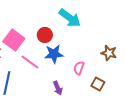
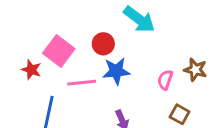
pink line: (30, 62) -> (82, 83), turned -42
pink semicircle: (79, 68) -> (165, 80), moved

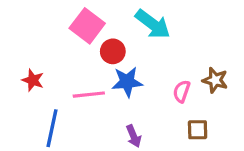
pink square: (59, 51) -> (87, 26), moved
brown square: (180, 114) -> (198, 130), turned -30

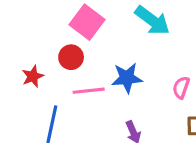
red circle: (113, 51) -> (71, 57), moved
red star: (33, 80) -> (33, 76), turned 30

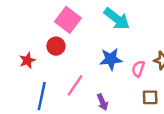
blue star: (127, 78) -> (111, 59), moved
pink line: (89, 91) -> (75, 85), moved, turned -50

